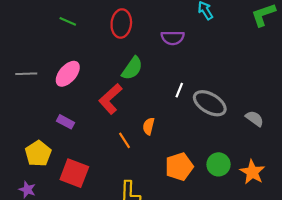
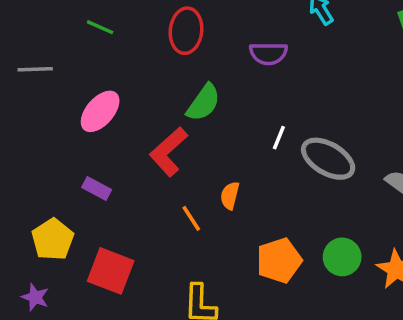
gray line: (26, 74) -> (35, 69), moved

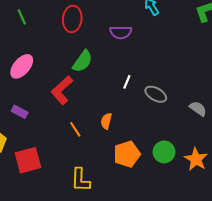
green line: (100, 27) -> (22, 17), turned 42
gray ellipse: (328, 159) -> (156, 94), size x0.7
orange semicircle: (230, 196) -> (106, 121), moved
red square: (111, 271) -> (28, 160), turned -36

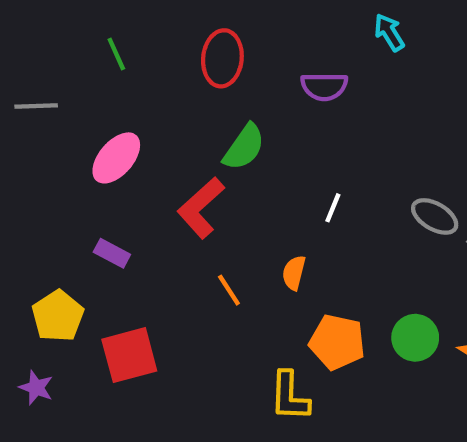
white line: (127, 82) -> (333, 208), moved
gray ellipse: (156, 94) -> (435, 216), moved
orange pentagon: (127, 154) -> (337, 342), turned 30
yellow L-shape: (80, 180) -> (290, 396), moved

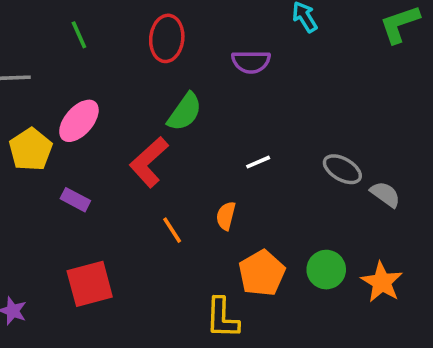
white line: (333, 208) -> (258, 162), turned 45
yellow pentagon: (58, 316) -> (31, 150), moved
orange pentagon: (337, 342) -> (262, 273), turned 30

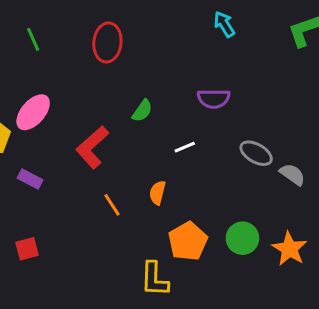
purple semicircle: (251, 62) -> (214, 99), moved
green semicircle: (185, 112) -> (142, 111), moved, size x0.7
red square: (90, 284) -> (27, 249), moved, size x0.6

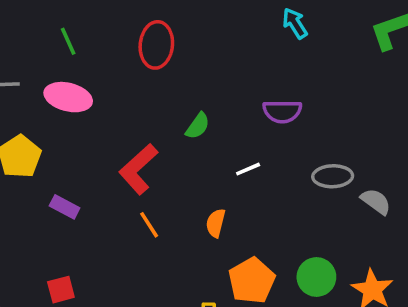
pink ellipse: (33, 112) -> (68, 97), moved, turned 63
gray ellipse: (256, 153) -> (333, 176), turned -32
orange line: (112, 205) -> (149, 225), moved

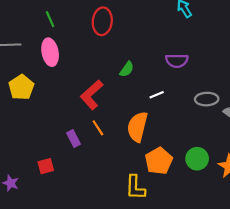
pink ellipse: (68, 97) -> (50, 52), turned 65
purple rectangle: (65, 207) -> (73, 138), moved, turned 35
orange semicircle: (216, 223) -> (137, 127), size x1.8

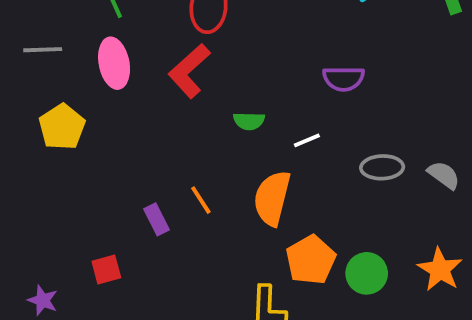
green semicircle: (127, 69) -> (249, 121), moved, turned 56
red L-shape: (92, 95) -> (189, 71), moved
gray ellipse: (207, 99) -> (382, 167), moved
green circle: (197, 159) -> (367, 273), moved

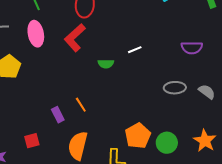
purple semicircle: (344, 79) -> (192, 48), moved
white line: (307, 140) -> (135, 50), moved
orange semicircle: (272, 198) -> (78, 146), moved

